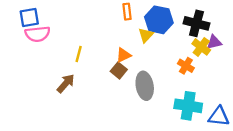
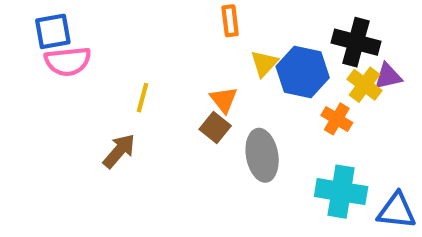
blue hexagon: (159, 20) -> (303, 72), moved
orange triangle: (123, 55) -> (224, 100), turned -42

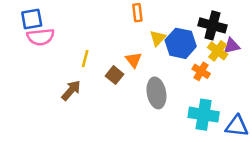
brown square: (215, 128) -> (114, 75), moved

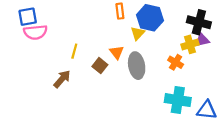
black cross: (213, 25) -> (199, 22), moved
blue hexagon: (181, 43) -> (150, 18), moved
yellow cross: (218, 51) -> (190, 44), turned 36
gray ellipse: (156, 93) -> (137, 66), moved

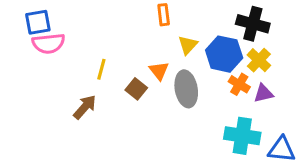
blue hexagon: (150, 18) -> (224, 54), moved
black cross: (199, 22) -> (253, 24), moved
purple triangle: (202, 40) -> (263, 93), moved
yellow cross: (190, 44) -> (259, 60), turned -30

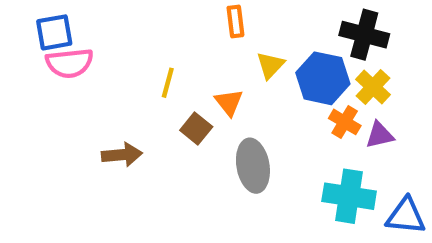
yellow line: (101, 69) -> (168, 83), moved
gray ellipse: (186, 89) -> (253, 166), moved
brown arrow: (85, 107) -> (122, 155), turned 44

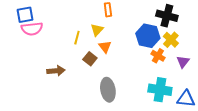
yellow triangle: (270, 65) -> (97, 30), moved
purple triangle: (380, 135) -> (183, 62), moved, turned -40
gray ellipse: (253, 166) -> (108, 90), moved

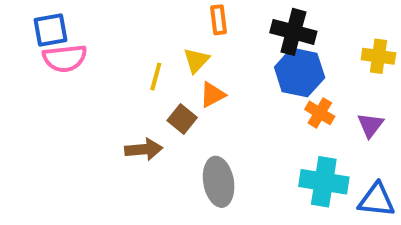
black cross: (167, 16) -> (293, 32), moved
yellow cross: (171, 40) -> (378, 56), moved, turned -35
orange triangle: (105, 47) -> (212, 95), turned 40
brown arrow: (56, 71) -> (144, 149), moved

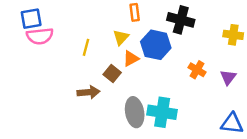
blue hexagon: (300, 72) -> (156, 45), moved
yellow line: (156, 77) -> (86, 47), moved
cyan cross: (324, 182) -> (162, 112), moved

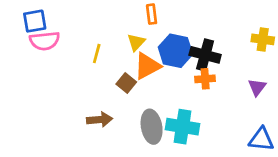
black cross: (181, 20) -> (205, 55), moved
orange triangle: (131, 59) -> (147, 66), size x1.5
orange cross: (197, 70) -> (205, 79), moved, turned -35
brown arrow: (88, 92) -> (99, 120), moved

